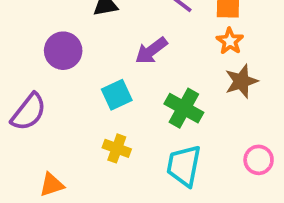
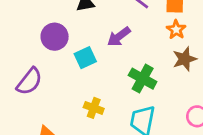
cyan square: (117, 95) -> (85, 58), moved

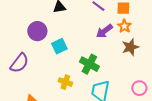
purple arrow: (119, 37) -> (104, 31), moved
green cross: (143, 79) -> (89, 64), moved

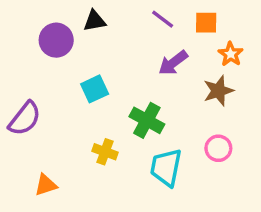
orange star: (124, 26) -> (231, 54), moved
purple circle: (37, 31) -> (56, 40), moved
pink circle: (139, 88) -> (218, 148), moved

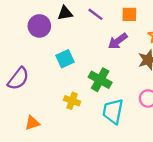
purple line: (163, 19) -> (95, 14), moved
orange square: (206, 23) -> (129, 14), moved

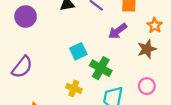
purple circle: (39, 26) -> (26, 16), moved
cyan square: (65, 59) -> (78, 51), moved

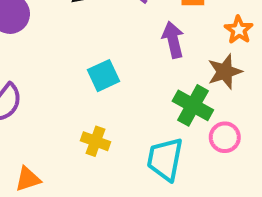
purple arrow: (118, 31) -> (173, 40), turned 114
green cross: (101, 68) -> (193, 105), moved

